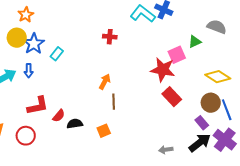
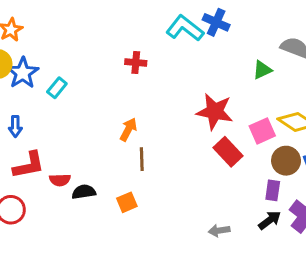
pink square: (177, 55) -> (262, 131), moved
blue arrow: (29, 71) -> (15, 126), moved
red semicircle: (59, 116) -> (60, 180), turned 48
purple rectangle: (202, 123) -> (273, 190), turned 48
black arrow: (200, 143) -> (270, 220), size x0.7

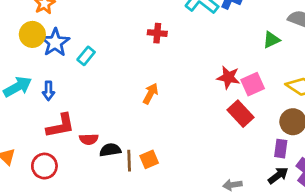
red star: (215, 112) -> (228, 77), size x0.7
pink square: (262, 131) -> (253, 84), moved
brown line: (142, 159) -> (129, 161), moved

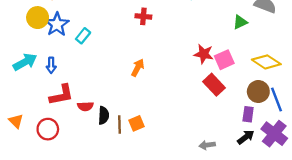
black semicircle: (110, 150) -> (104, 115), turned 102

